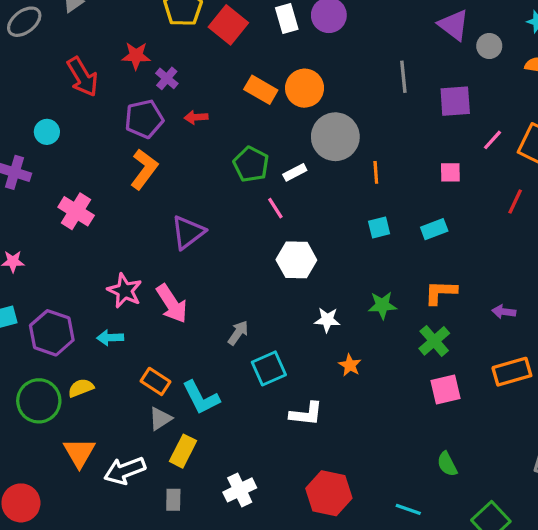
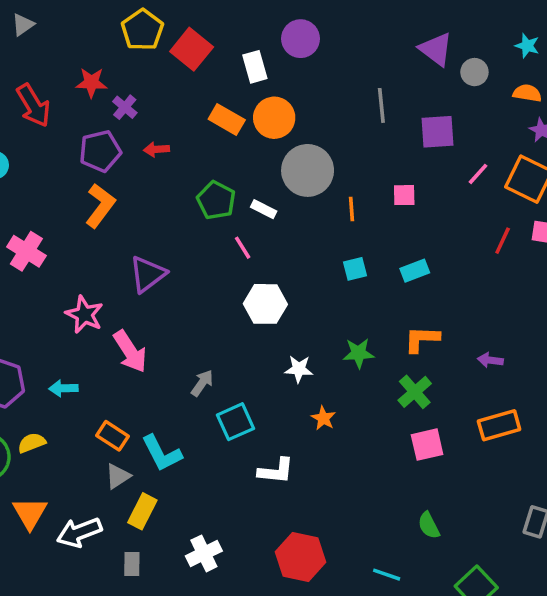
white rectangle: (287, 18) -> (255, 67), moved
white rectangle: (295, 172) -> (264, 209), turned 55
pink square: (450, 172) -> (404, 195), moved
pink star: (125, 291) -> (84, 315), moved

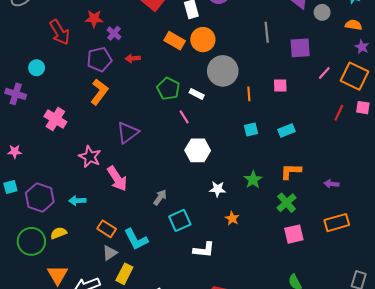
green star: (359, 353) -> (253, 180), turned -30

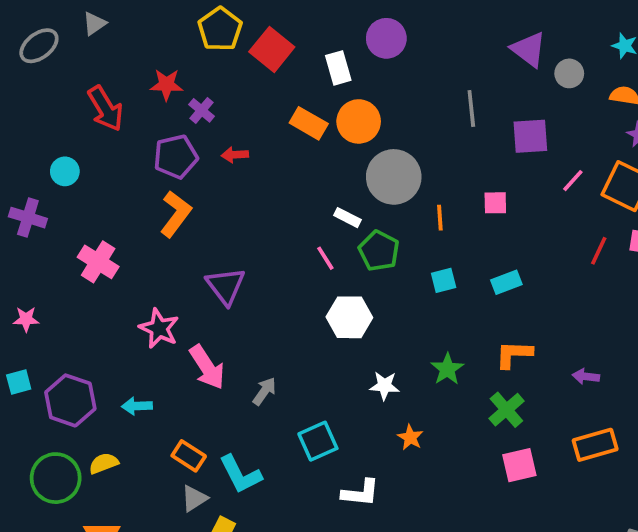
green pentagon: (168, 89) -> (379, 251), moved
purple triangle: (128, 133) -> (226, 286), turned -30
gray arrow: (160, 197) -> (264, 391), moved

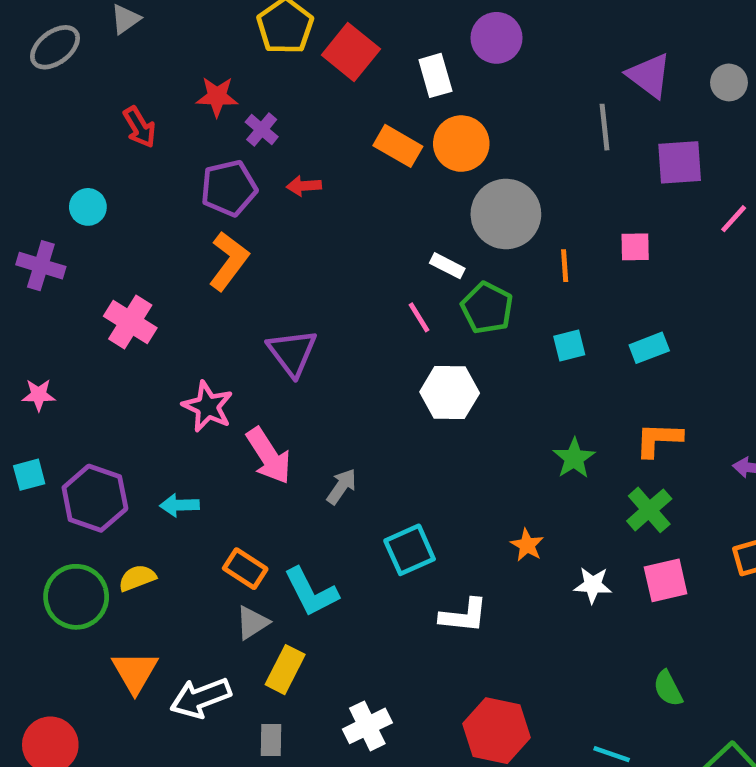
purple triangle: (529, 49) -> (649, 75), moved
red arrow: (105, 109) -> (140, 127), size x0.7
white star: (384, 386) -> (593, 585), moved

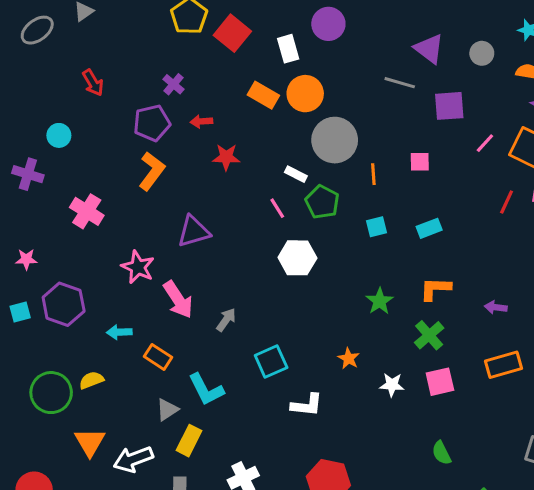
red star: (217, 97) -> (226, 157), moved
gray line: (605, 127) -> (400, 83), turned -68
purple triangle: (292, 353) -> (194, 231), turned 51
purple hexagon: (95, 498) -> (64, 304), moved
orange rectangle: (245, 569) -> (158, 357), moved

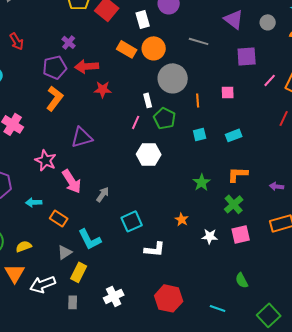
gray line: (400, 83) -> (199, 41), moved
red arrow: (201, 121) -> (87, 66), size x1.6
white rectangle: (296, 174) -> (148, 100), turned 48
pink line: (277, 208) -> (136, 122), turned 56
yellow semicircle: (91, 380) -> (24, 246), moved

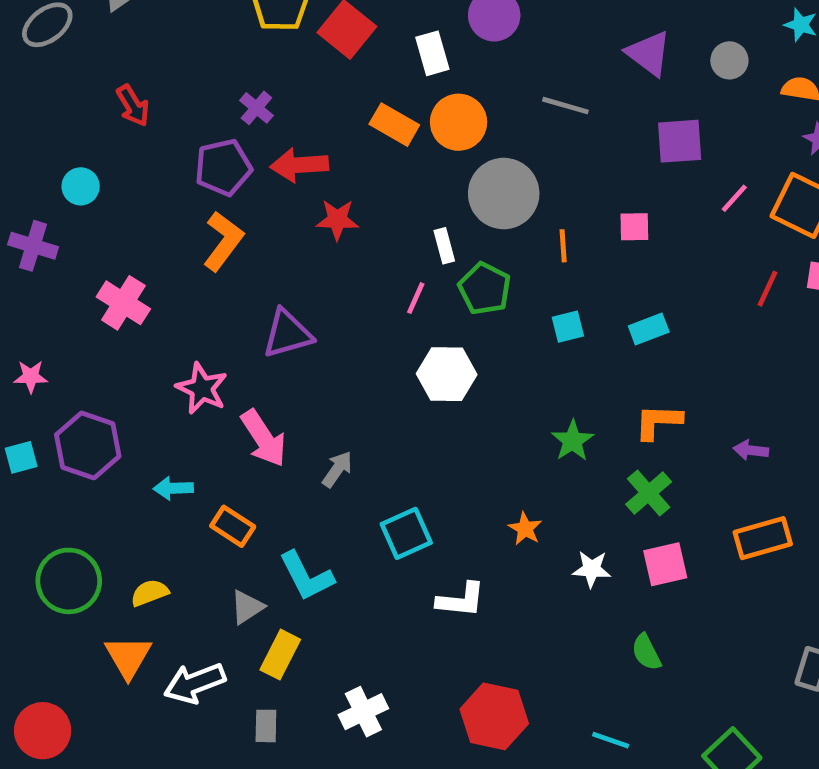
green semicircle: (242, 280) -> (646, 652), moved

